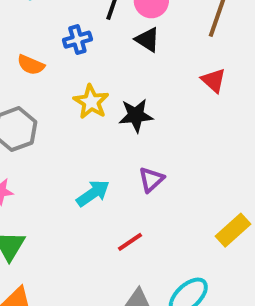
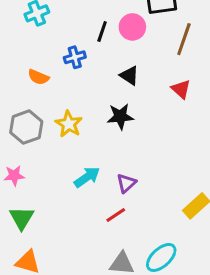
black triangle: (147, 40) -> (129, 75), moved
yellow star: (91, 102) -> (69, 124), moved
purple triangle: (151, 180) -> (126, 183), moved

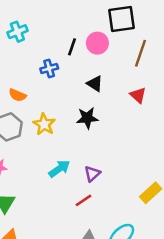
orange semicircle: (38, 77) -> (17, 95), moved

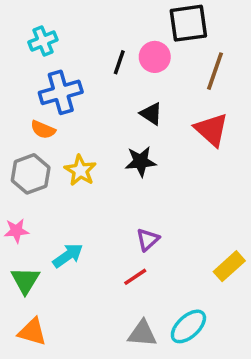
blue cross: (49, 68) -> (61, 92), moved, size x1.6
red triangle: (138, 95) -> (211, 130), size x1.5
cyan arrow: (59, 169) -> (68, 256), moved

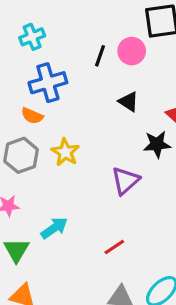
black star: (141, 162) -> (157, 144), moved
purple triangle: (148, 240) -> (125, 181), moved, size x1.4

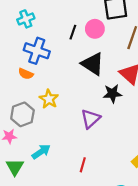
blue cross: (48, 83) -> (37, 51), turned 35
black triangle: (129, 102) -> (93, 64), size x1.6
gray hexagon: (21, 155) -> (22, 114), moved
red line: (114, 247) -> (83, 165), turned -40

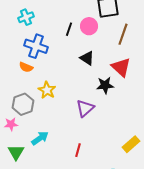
black triangle: (93, 64) -> (87, 58), size x0.7

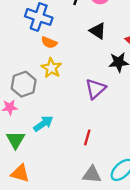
orange semicircle: (26, 67) -> (49, 42), moved

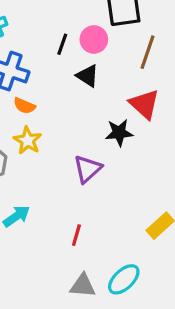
black triangle: (98, 31) -> (88, 76), moved

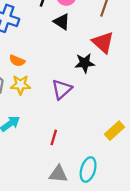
orange semicircle: (24, 106) -> (17, 61), moved
yellow star: (28, 140) -> (20, 85), moved, turned -30
cyan ellipse: (124, 279) -> (88, 170), turned -30

